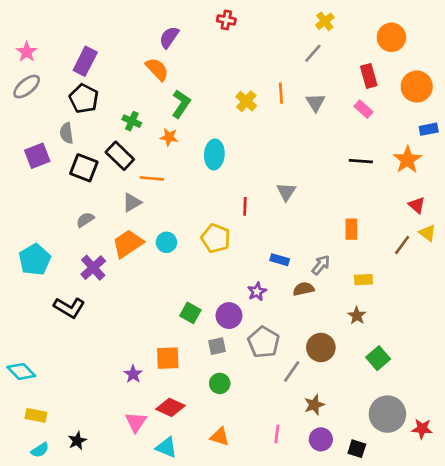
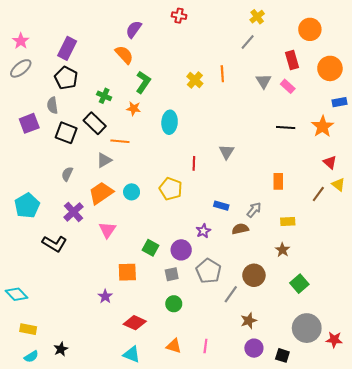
gray triangle: (316, 103) -> (263, 81), moved
gray semicircle: (85, 220) -> (67, 174), turned -32
orange square: (168, 358) -> (127, 272), moved
pink triangle: (136, 422) -> (107, 230), moved
pink line: (277, 434) -> (205, 346), moved

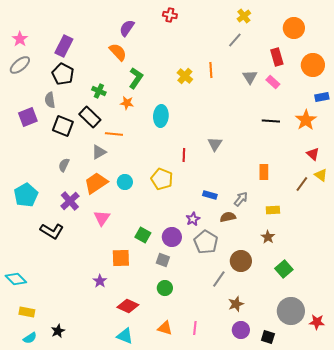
gray pentagon: (209, 271) -> (206, 242), moved
gray square: (172, 274) -> (163, 260), turned 32

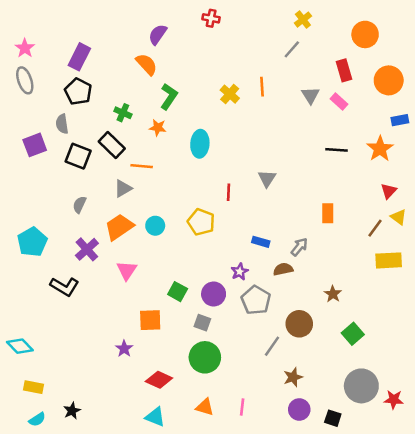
gray ellipse: (20, 65) -> (25, 80), turned -70
red triangle: (313, 154) -> (389, 191), turned 32
yellow rectangle: (273, 210) -> (389, 260), moved, size x1.5
green circle: (165, 288) -> (205, 357), size x1.6

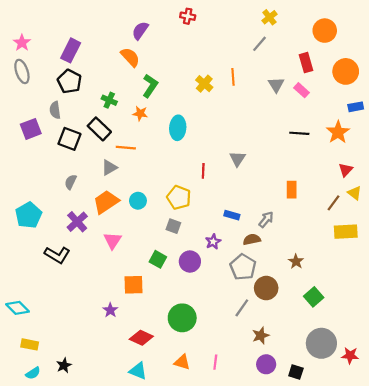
gray pentagon: (256, 300) -> (243, 267), moved
gray square: (202, 323) -> (173, 226), moved

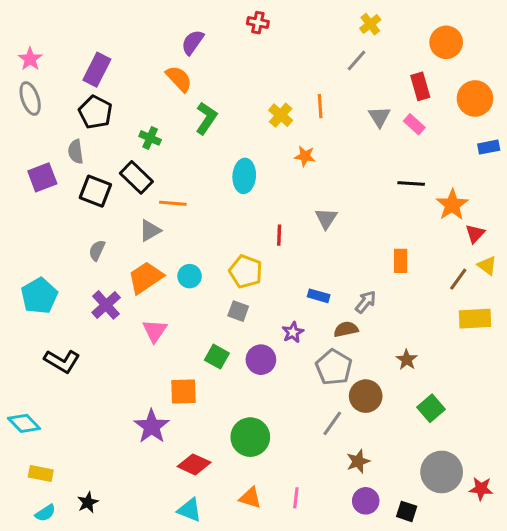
orange star: (140, 113) -> (305, 156), moved
orange star: (338, 132) -> (452, 205), moved
black L-shape: (57, 255) -> (62, 361), moved
purple star: (110, 310) -> (152, 426), size x1.6

